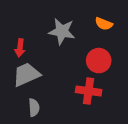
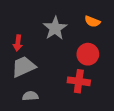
gray star: (62, 31) -> (55, 28), turned 30
gray semicircle: (34, 108) -> (30, 96), turned -91

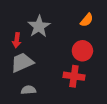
orange semicircle: (92, 21) -> (87, 20), turned -72
gray star: (55, 28) -> (39, 26), moved

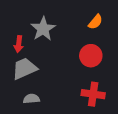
red cross: (74, 76) -> (93, 94), moved

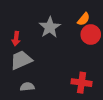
gray star: (43, 29) -> (50, 27), moved
red circle: (91, 56) -> (91, 34), moved

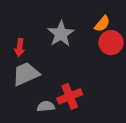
red cross: (82, 83) -> (70, 96), moved, turned -30
gray semicircle: (27, 87) -> (46, 106), moved

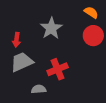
orange semicircle: (102, 24) -> (91, 12), moved, turned -96
red cross: (70, 96) -> (58, 69), moved

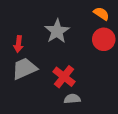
red cross: (58, 69) -> (64, 77), turned -30
gray semicircle: (39, 89) -> (72, 99), moved

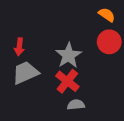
gray star: (57, 31) -> (69, 55), moved

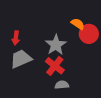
orange semicircle: (107, 15) -> (78, 24), moved

